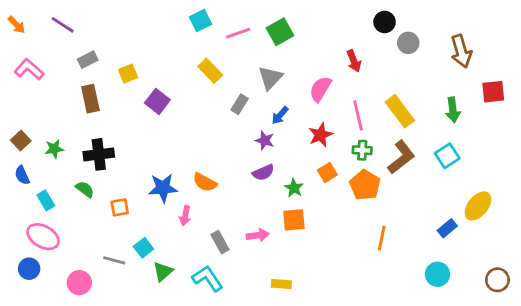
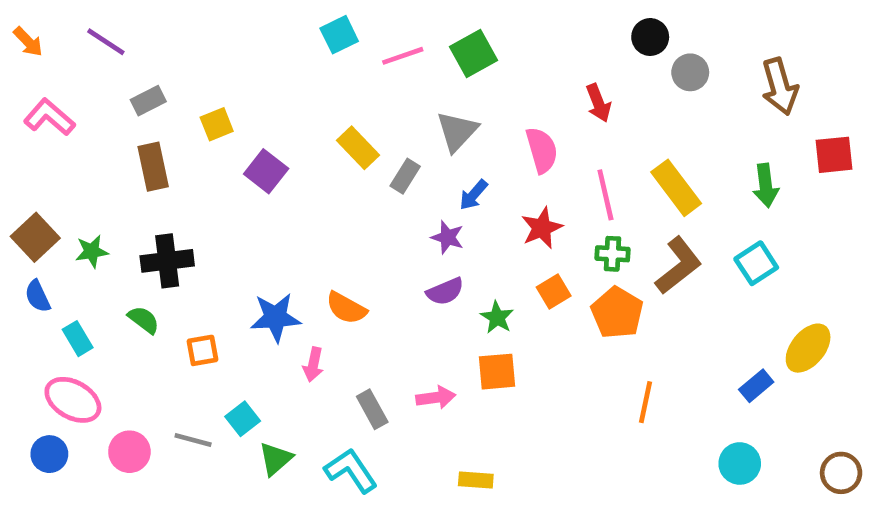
yellow rectangle: (210, 71) -> (358, 148), moved
pink semicircle: (320, 89) -> (542, 150), turned 132
brown square: (21, 140) -> (35, 237), size x1.4
pink circle: (79, 283) -> (129, 452), moved

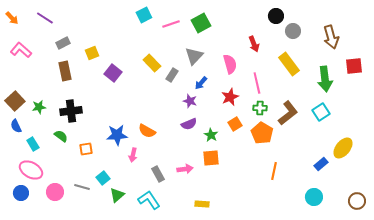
green arrow: (766, 185) -> (325, 79), size x1.4
yellow rectangle: (676, 188) -> (289, 64), moved

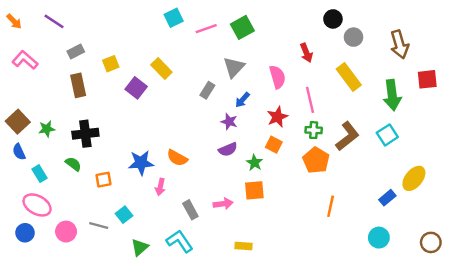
yellow rectangle: (152, 63) -> (161, 68), moved
orange square: (235, 124) -> (274, 145), moved, turned -32
green triangle: (117, 195) -> (140, 247), moved

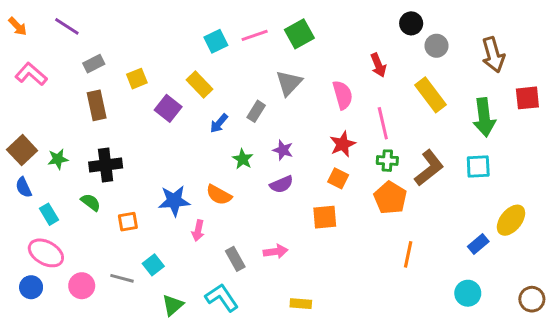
cyan square: (174, 18) -> (216, 41), moved
blue arrow: (242, 100) -> (219, 123), moved
cyan square: (387, 135) -> (478, 166), turned 30
green star: (254, 163) -> (243, 159), moved
orange square: (254, 190) -> (325, 217), moved

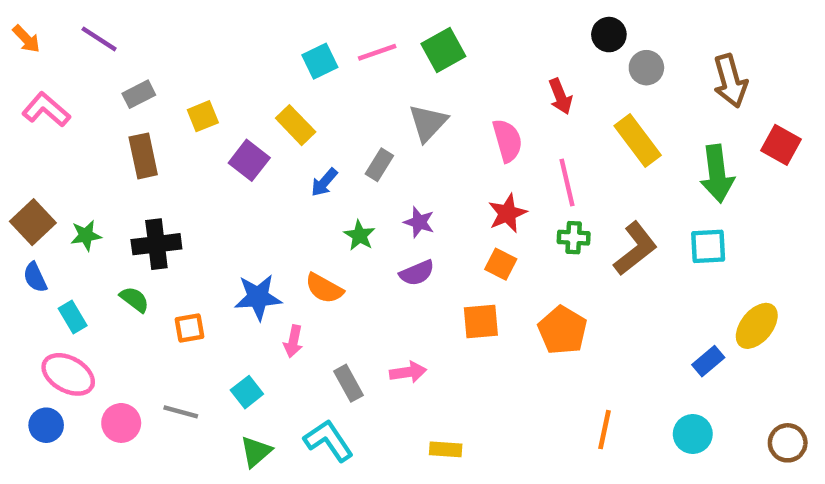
red square: (527, 98) -> (781, 145), turned 35
orange pentagon: (390, 198) -> (563, 330), moved
orange line: (408, 254) -> (604, 430), moved
cyan square: (153, 265) -> (247, 392), moved

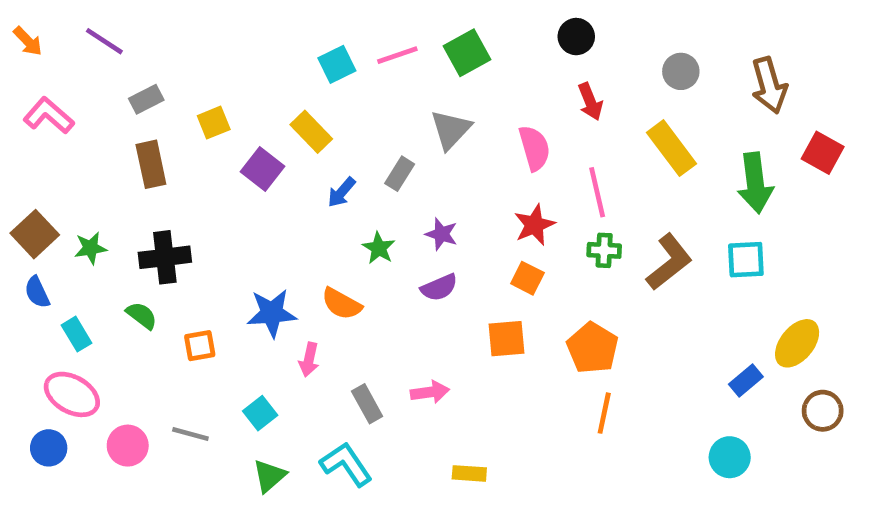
black circle: (609, 35) -> (576, 37), moved
orange line: (604, 430) -> (604, 413), moved
brown circle: (788, 443) -> (823, 411), moved

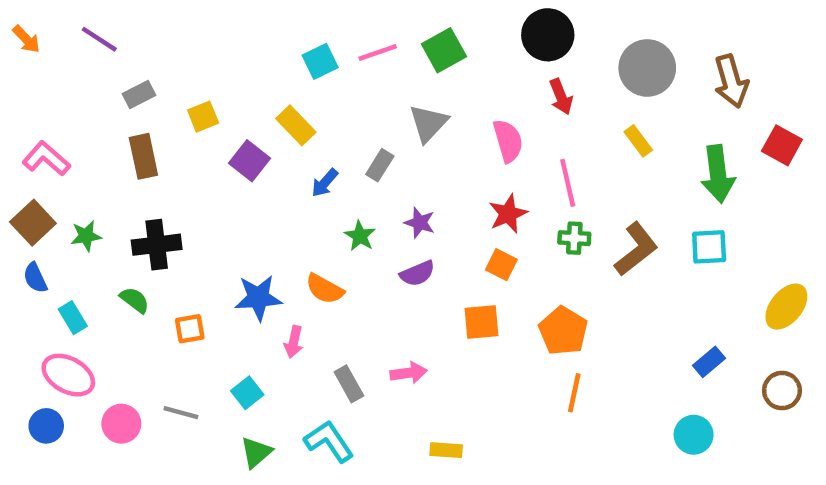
black circle: (576, 37) -> (548, 35), size x1.5
gray circle: (681, 71) -> (647, 68), size x1.6
pink L-shape: (49, 116) -> (46, 159), moved
yellow rectangle: (672, 148) -> (638, 141), size x0.6
yellow ellipse: (797, 343) -> (786, 307), moved

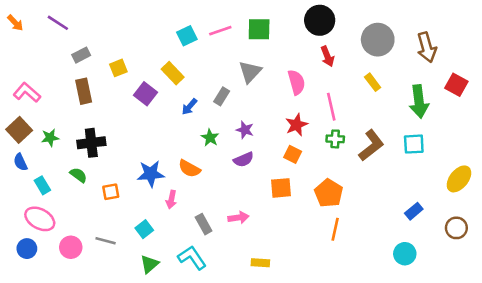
green square: (444, 50) -> (259, 29), turned 30

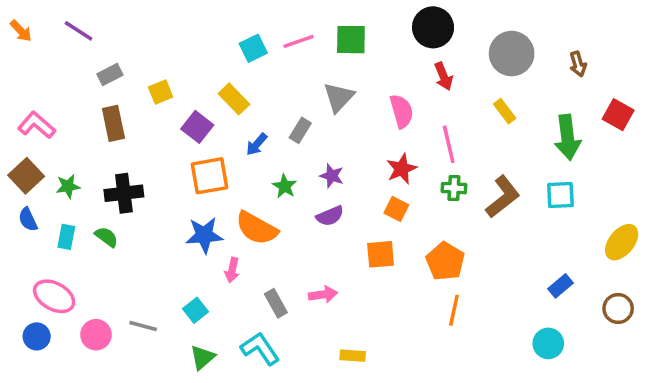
brown arrow: (427, 47) -> (578, 64), size x0.6
orange semicircle: (189, 169) -> (257, 228), size x1.4
cyan rectangle: (42, 185) -> (66, 237), moved, turned 42
orange square: (111, 192) -> (209, 176), moved, size x1.6

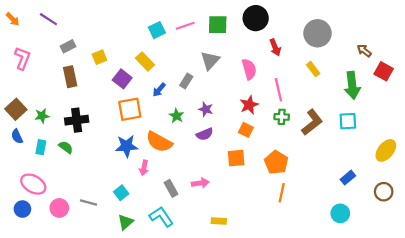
black circle: (433, 27) -> (256, 18), moved
brown arrow: (578, 64) -> (364, 51), moved, turned 144
pink L-shape: (37, 125) -> (22, 58), moved, turned 70

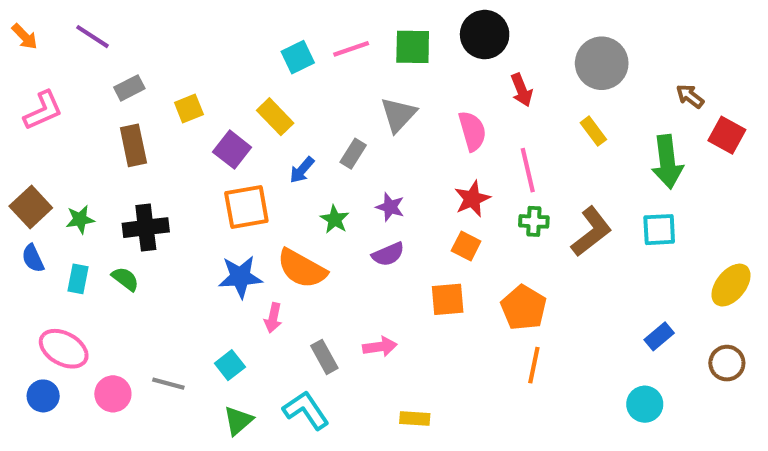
pink L-shape: (22, 58) -> (43, 111), turned 45

